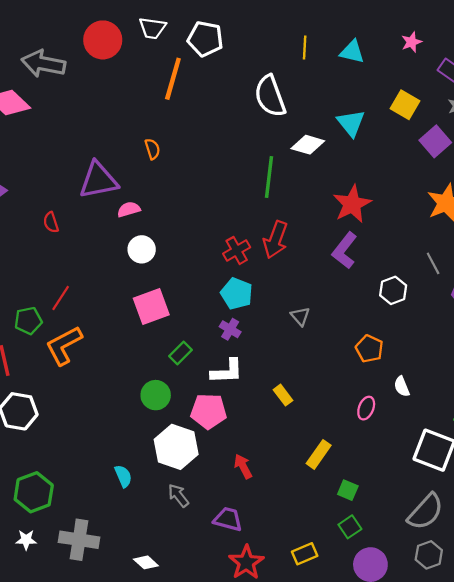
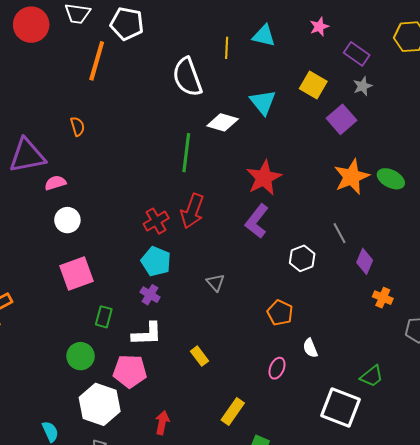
yellow line: (305, 47) -> (227, 48), moved
green rectangle: (180, 353) -> (104, 317), turned -30
red arrow: (243, 466) -> (162, 423), turned 40

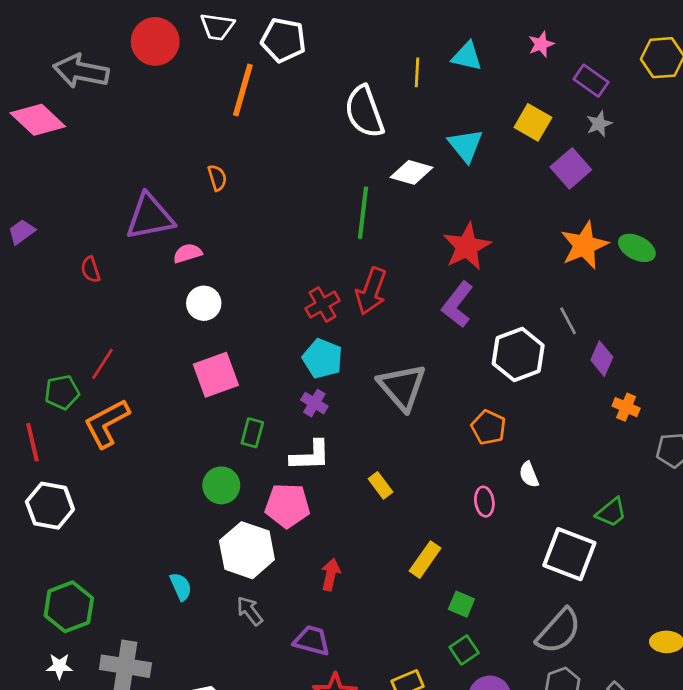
white hexagon: (302, 258) -> (518, 354), size x1.5
gray triangle: (216, 283) -> (402, 387), size x2.0
pink ellipse: (277, 368) -> (484, 502), turned -30

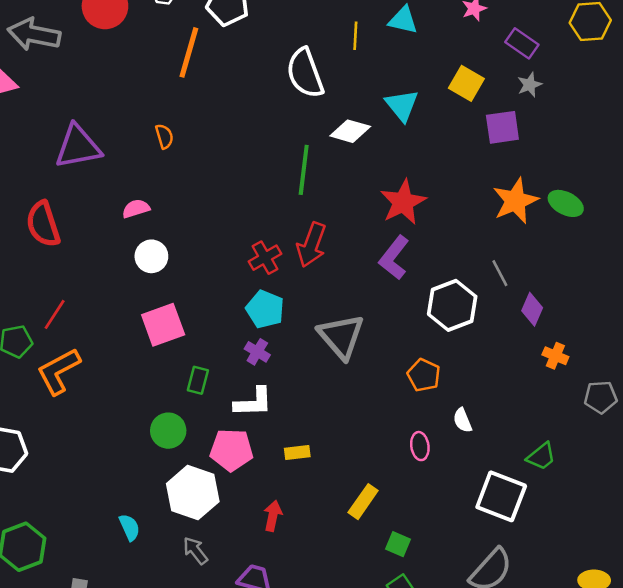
purple square: (571, 168) -> (502, 127), turned 33
purple triangle: (150, 217) -> (78, 147), moved
red semicircle: (90, 269) -> (43, 224), size x1.8
yellow rectangle: (381, 485) -> (297, 453), moved, turned -60

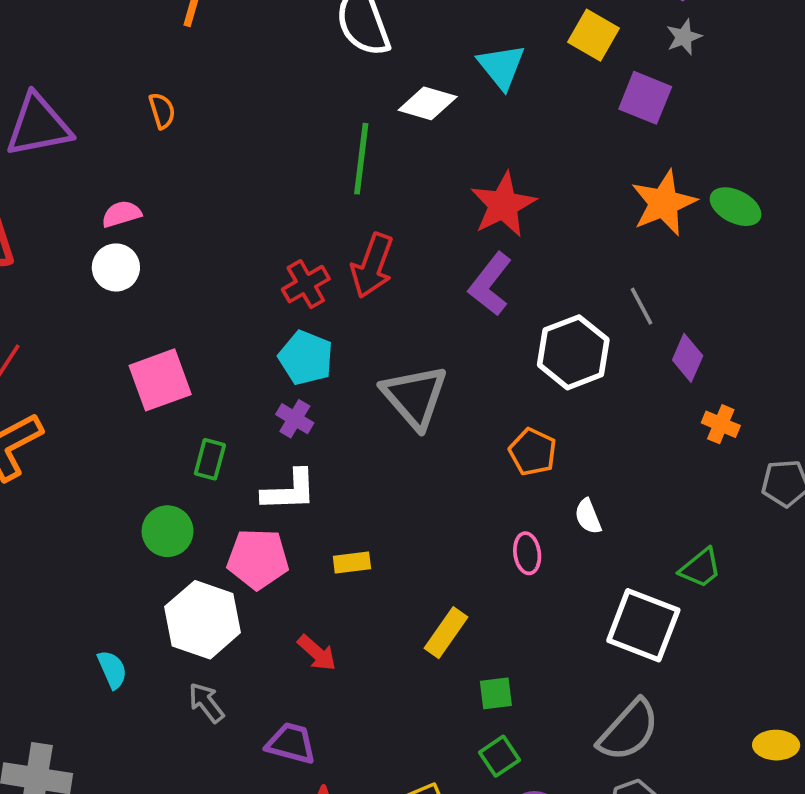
purple square: (502, 127) -> (645, 98), turned 30
white circle: (151, 256) -> (116, 267), moved
red arrow: (273, 516) -> (317, 653), turned 120
green square: (398, 544) -> (496, 693), turned -30

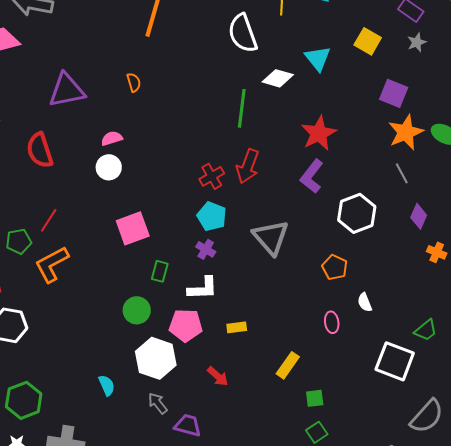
purple square: (645, 98) -> (394, 93), moved
gray line: (641, 306) -> (402, 173), moved
gray semicircle: (629, 730) -> (427, 416), moved
purple trapezoid: (291, 743) -> (188, 425), moved

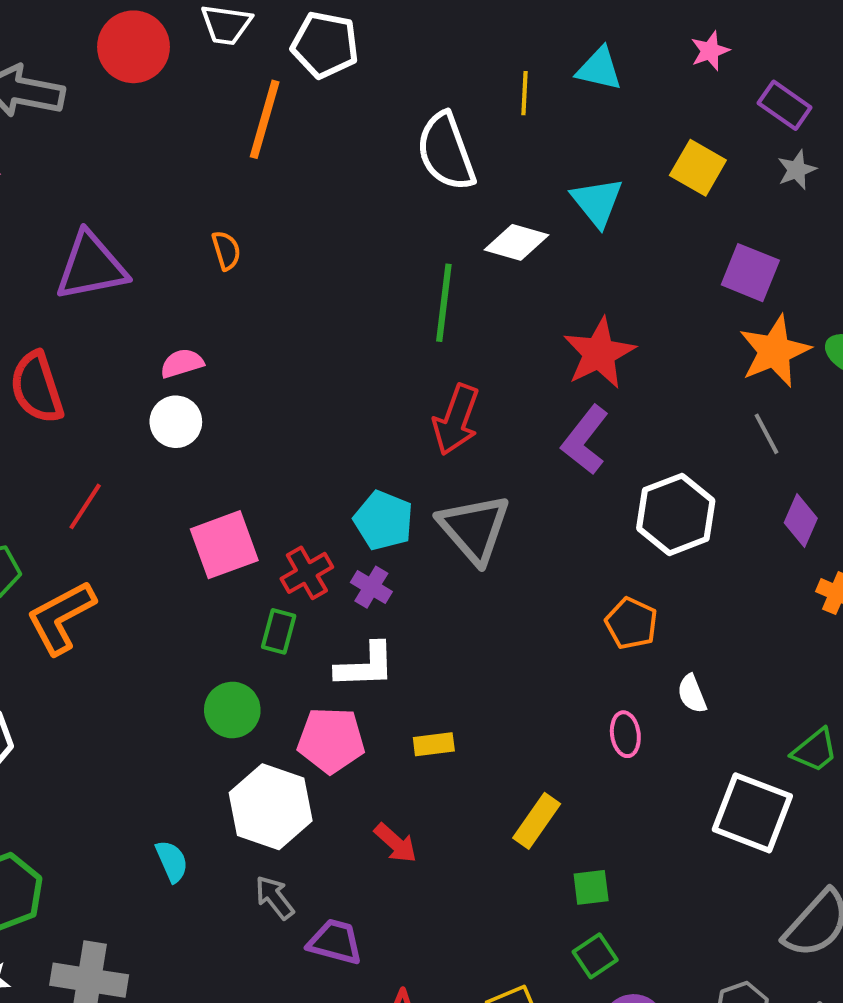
red cross: (212, 176) -> (307, 573), moved
red line: (49, 220) -> (85, 506), moved
gray triangle: (271, 237) -> (474, 529), moved

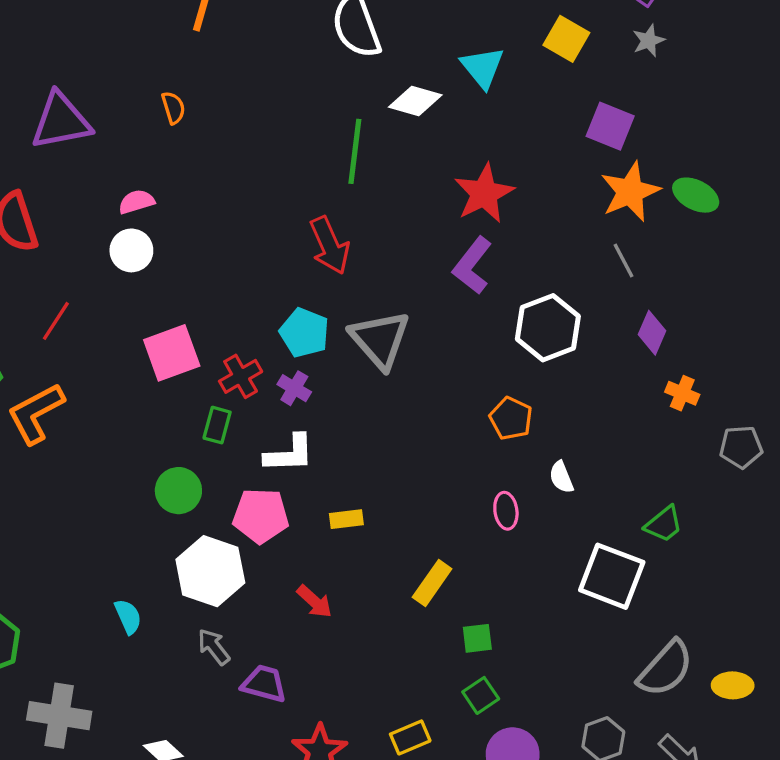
red arrow: (456, 420) -> (330, 245), moved, turned -44

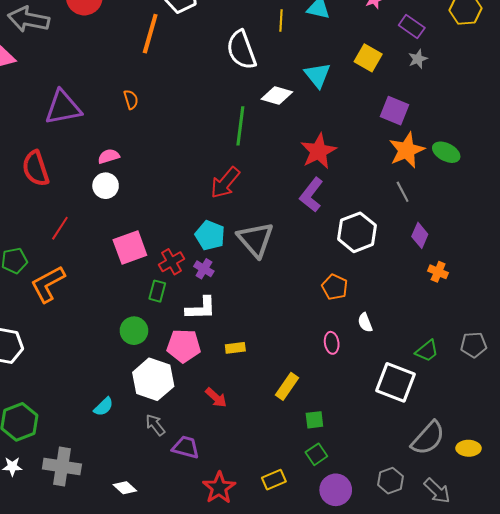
red arrow: (330, 245) -> (225, 183), turned 64
gray pentagon: (741, 447) -> (474, 345), moved
cyan semicircle: (128, 617) -> (104, 407), turned 70

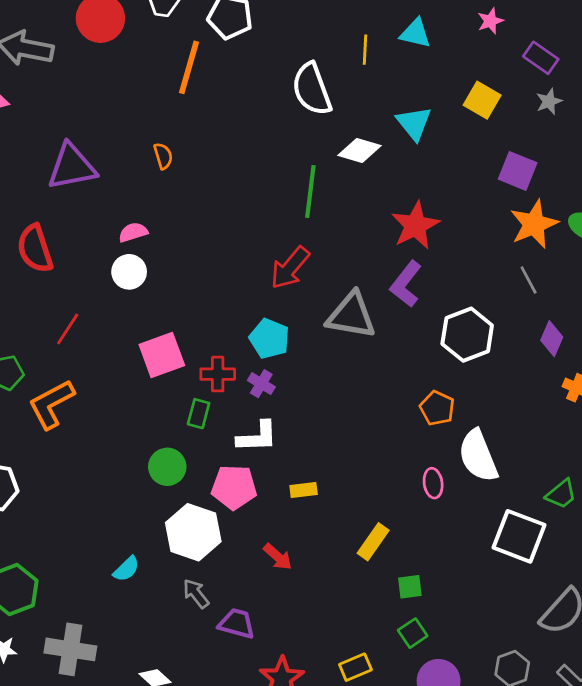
gray triangle: (256, 239) -> (351, 315), moved, turned -39
red cross: (171, 262) -> (218, 374), turned 30
white semicircle: (365, 323) -> (478, 456), size x2.0

